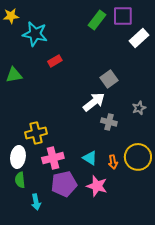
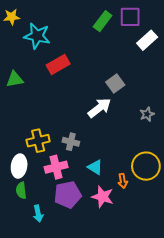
red rectangle: (55, 61) -> (58, 65), size x1.5
gray cross: (109, 122) -> (71, 142), moved
orange arrow: (113, 162) -> (123, 181), moved

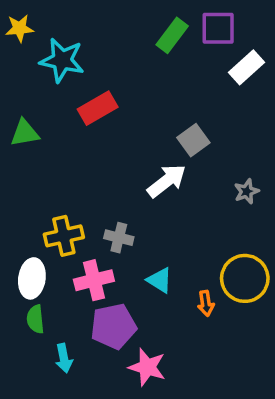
pink star: (103, 197) -> (147, 367), moved

